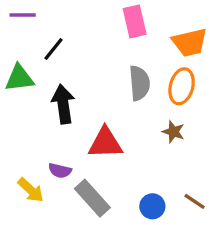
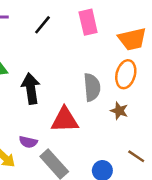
black line: (53, 49) -> (42, 25), moved
gray semicircle: (139, 83) -> (92, 87), moved
brown line: (195, 201) -> (136, 156), moved

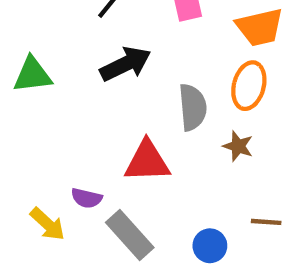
black arrow: (31, 89) -> (126, 64), moved, turned 72
brown line: (136, 156) -> (266, 222), turned -30

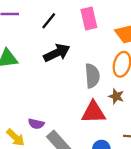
red triangle: (147, 161) -> (93, 112), moved

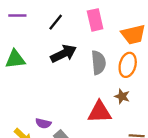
gray semicircle: (92, 76) -> (98, 63), moved

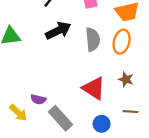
brown star: (122, 96) -> (126, 79), moved
red triangle: (100, 112) -> (94, 88), turned 35

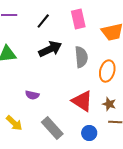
orange ellipse: (122, 42) -> (107, 71), moved
brown star: (126, 79) -> (109, 104), moved
purple semicircle: (38, 99) -> (32, 95), moved

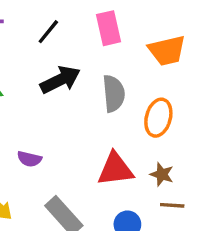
red triangle: (82, 101) -> (115, 169), turned -40

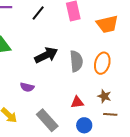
black arrow: (60, 80) -> (46, 55), moved
gray semicircle: (114, 94) -> (76, 61), moved
red triangle: (115, 169) -> (77, 102), moved, size x0.6

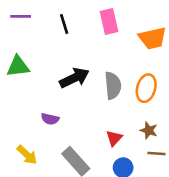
black line: (38, 13) -> (64, 24), turned -56
red triangle: (77, 102) -> (114, 138), turned -40

